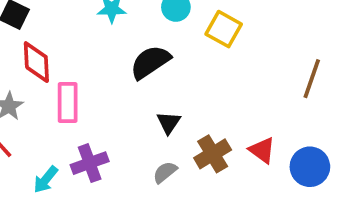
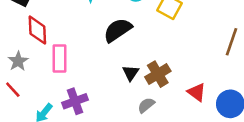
brown cross: (213, 154) -> (158, 74), moved
gray semicircle: (165, 172) -> (146, 105), moved

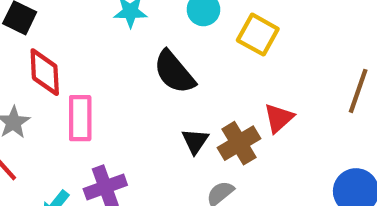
black semicircle: (118, 30) -> (174, 72), turned -96
red triangle: (197, 92) -> (279, 118), moved, turned 42

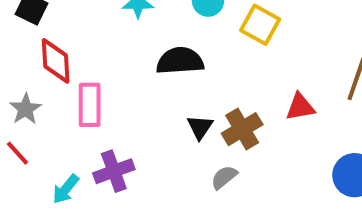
black semicircle: (174, 72) -> (180, 61), turned 126
red triangle: (279, 118) -> (300, 107), moved, turned 32

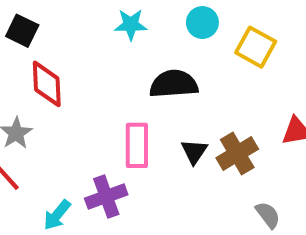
pink rectangle: (90, 105) -> (137, 145), moved
gray semicircle: (224, 177) -> (268, 215), moved, turned 92

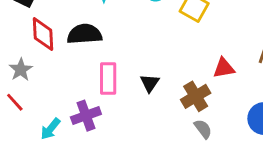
black semicircle: (174, 84) -> (84, 34), moved
brown cross: (237, 154) -> (196, 96), moved

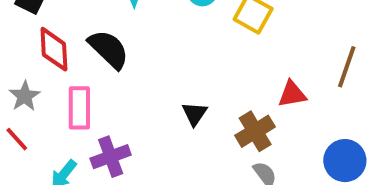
black semicircle: (84, 34) -> (109, 49), turned 48
pink rectangle: (108, 79) -> (79, 108), moved

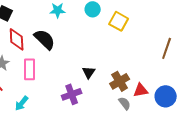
red triangle: (292, 94) -> (141, 90), moved
purple cross: (111, 157) -> (72, 94), moved

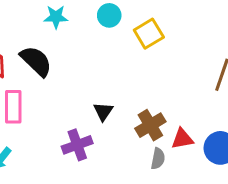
yellow square: (119, 21) -> (149, 34), turned 30
gray semicircle: (125, 103) -> (158, 159), turned 48

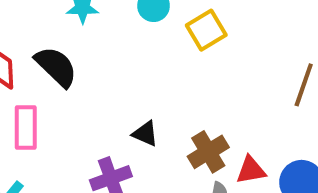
black triangle: (103, 111) -> (145, 134), turned -40

